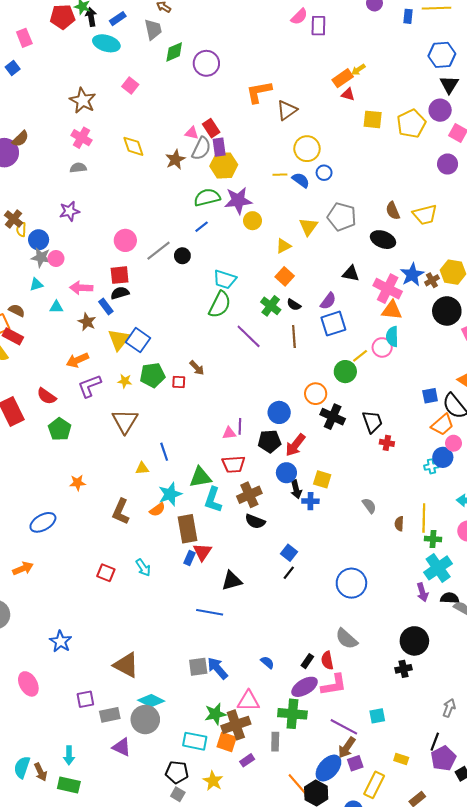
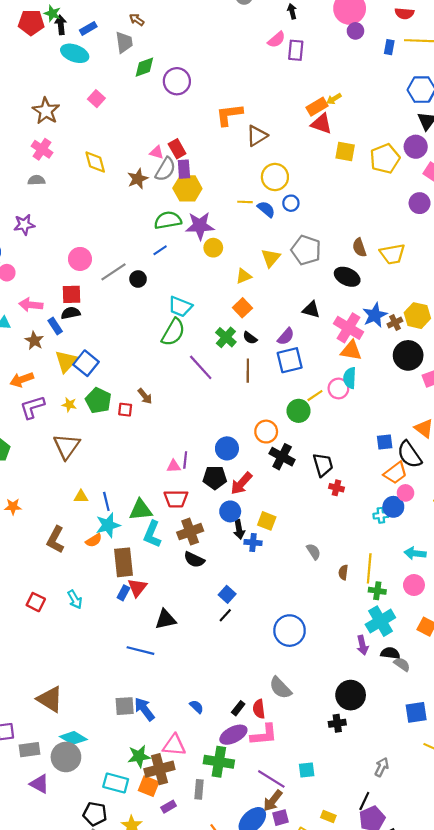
red triangle: (348, 94) -> (321, 124), size x1.5
green pentagon: (152, 375) -> (98, 401), turned 30
blue line: (164, 452) -> (106, 501), moved

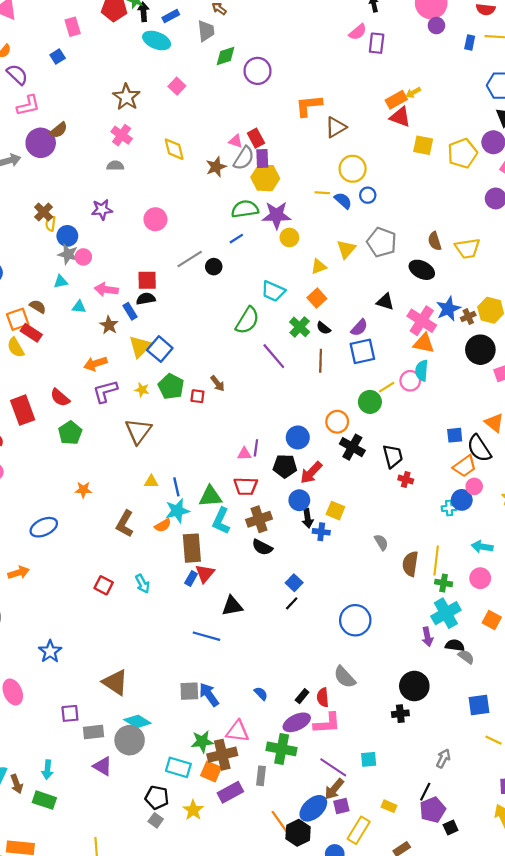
pink circle: (80, 259) -> (155, 219), moved
cyan trapezoid: (180, 307) -> (273, 291), moved
brown semicircle: (343, 572) -> (410, 564), size x1.6
purple rectangle: (169, 807) -> (230, 792), size x1.6

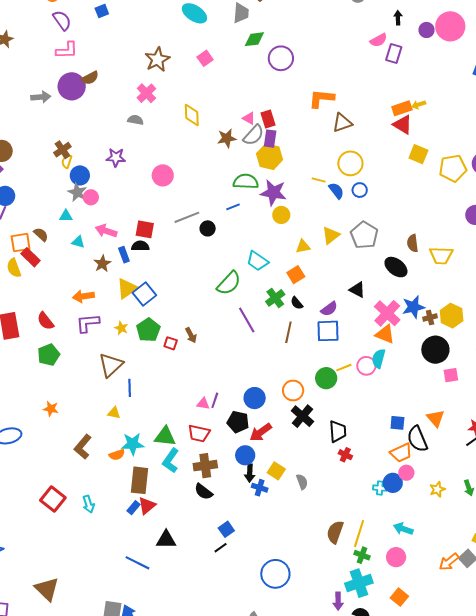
purple circle: (436, 26) -> (426, 30), moved
blue line: (176, 487) -> (130, 388), moved
gray semicircle: (381, 542) -> (302, 482), moved
red square: (104, 585) -> (53, 499), size x1.4

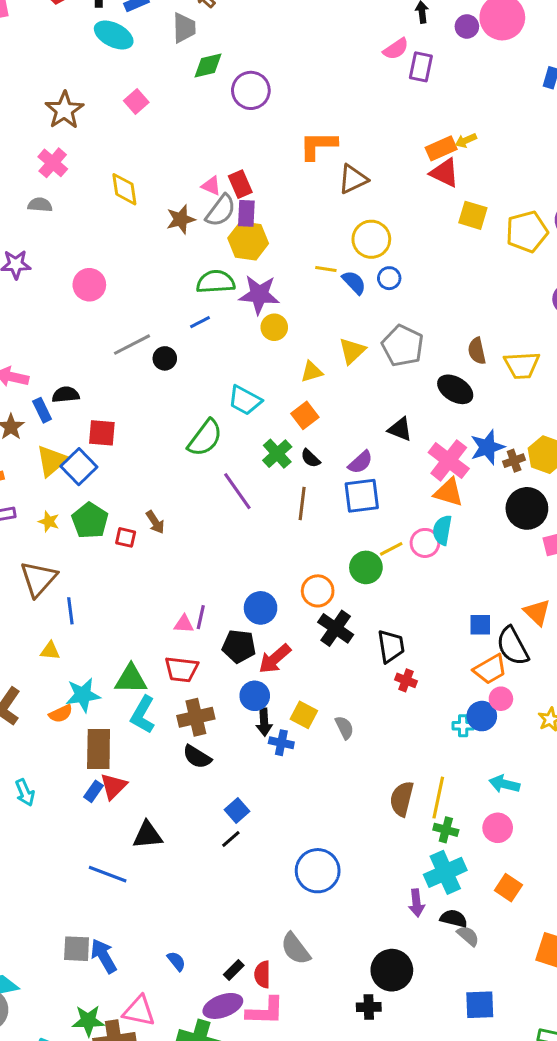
red square: (145, 229) -> (102, 433), moved

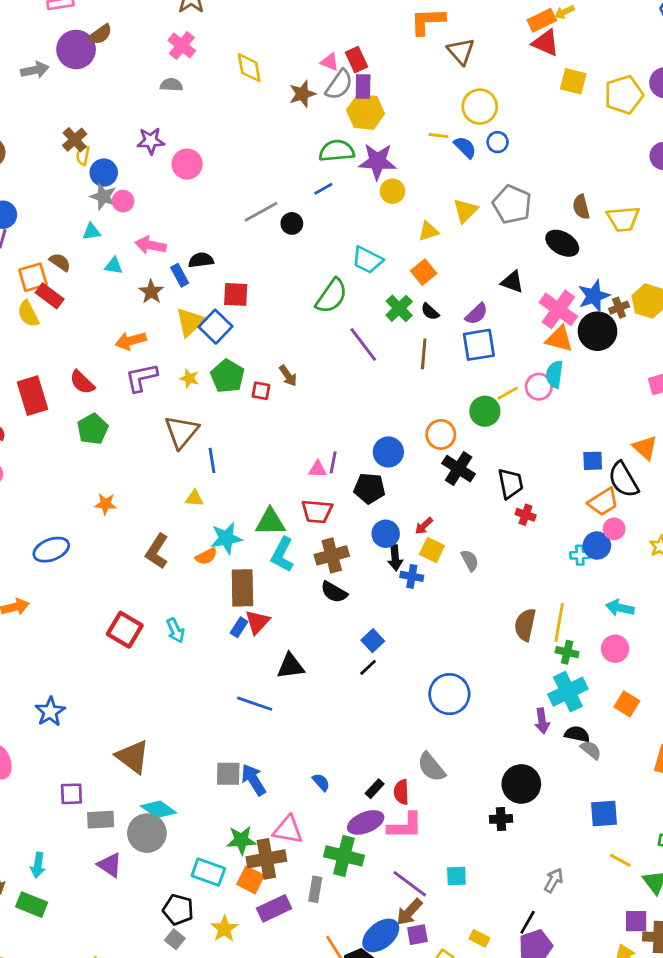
brown triangle: (353, 179) -> (461, 51), turned -44
pink circle: (89, 285) -> (187, 164), moved
black circle: (527, 508) -> (597, 331), moved
red arrow: (275, 659) -> (424, 526), moved, size x0.6

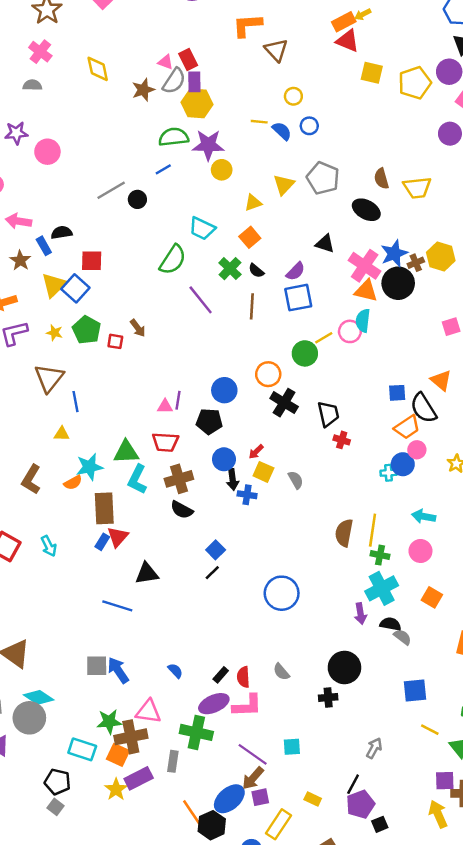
yellow circle: (480, 107) -> (293, 96), size x0.6
gray semicircle: (431, 767) -> (281, 672), moved, size x0.7
yellow star: (224, 929) -> (116, 789), moved

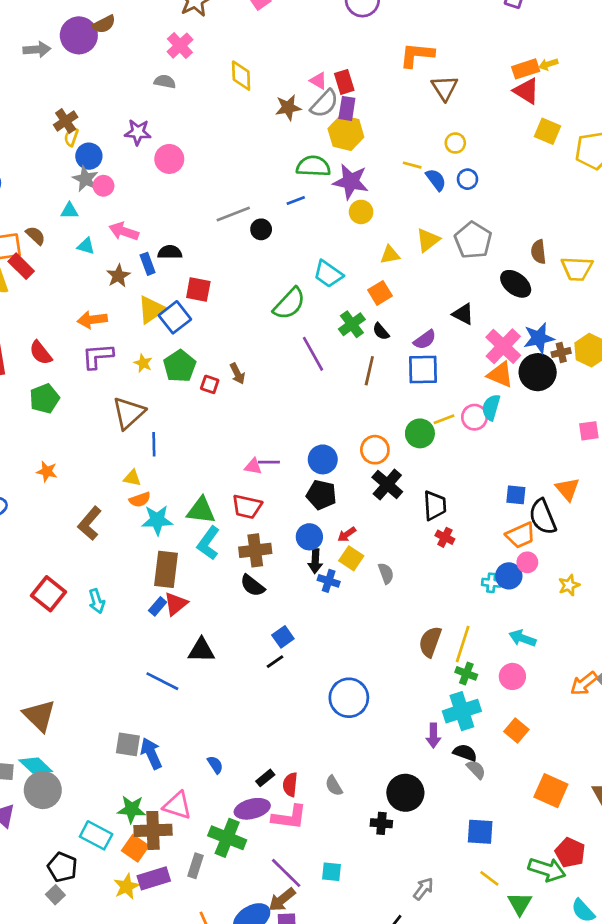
purple line: (178, 400) -> (269, 462), turned 72
black pentagon: (209, 421) -> (321, 495), moved
orange semicircle: (73, 483) -> (140, 500), moved
cyan diamond: (39, 697) -> (36, 766), moved

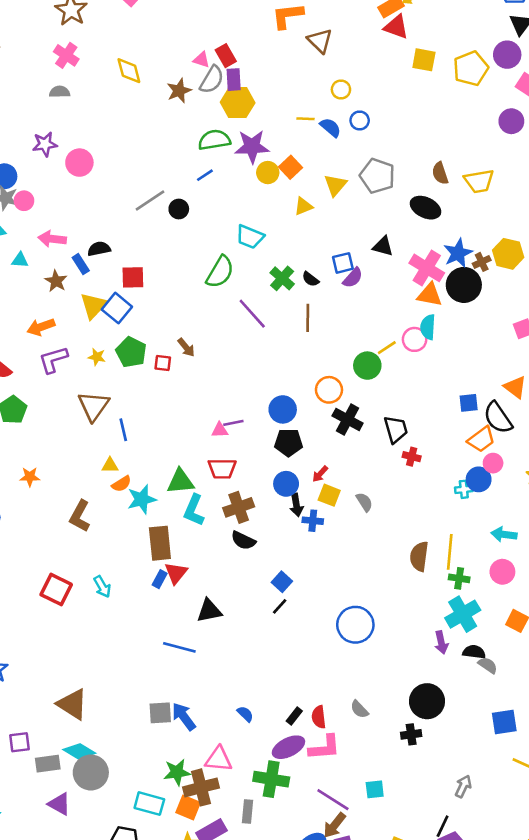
orange square: (380, 293) -> (291, 167), moved
blue square: (423, 369) -> (343, 263), moved, size x0.7

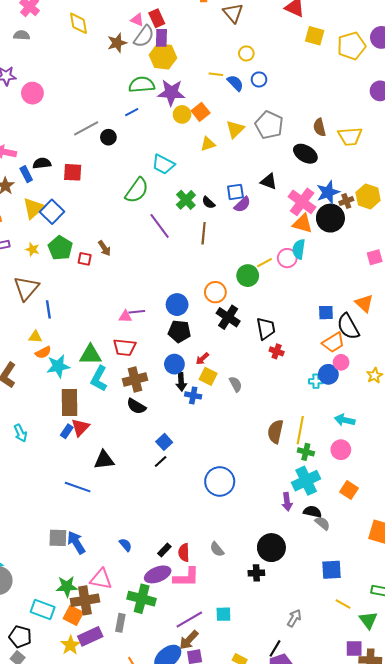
red square: (133, 277) -> (73, 172), moved
purple line: (333, 800) -> (189, 619), turned -68

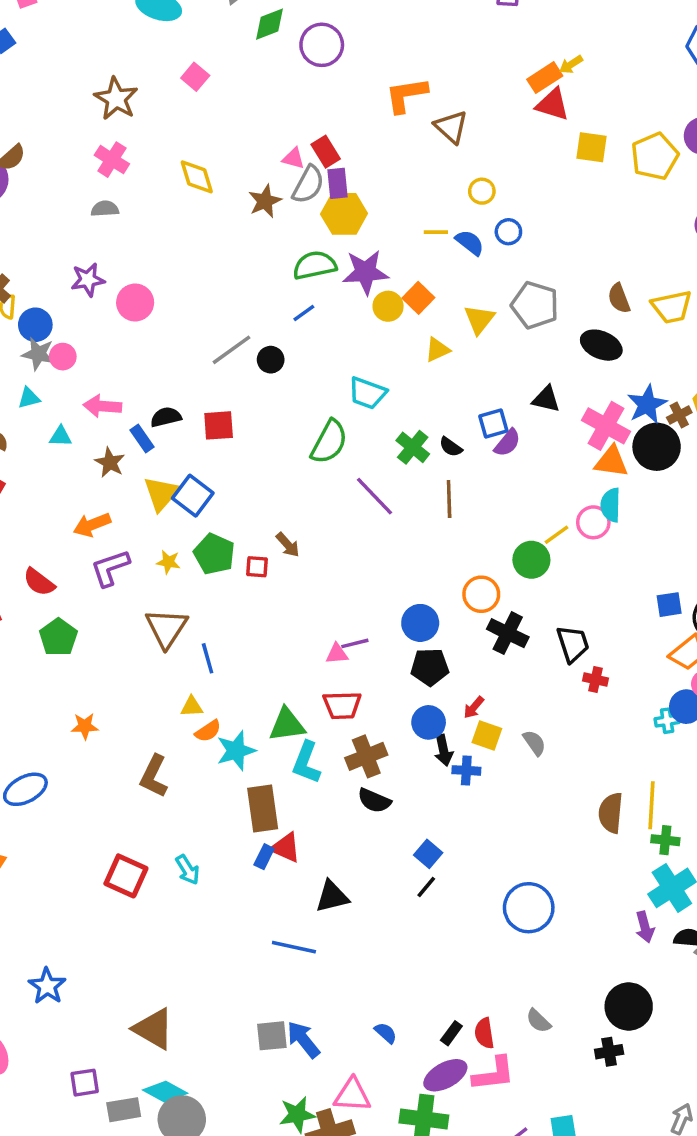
red triangle: (80, 427) -> (286, 848), turned -42

